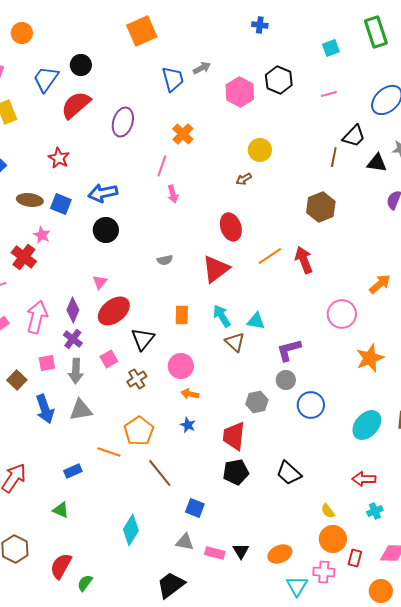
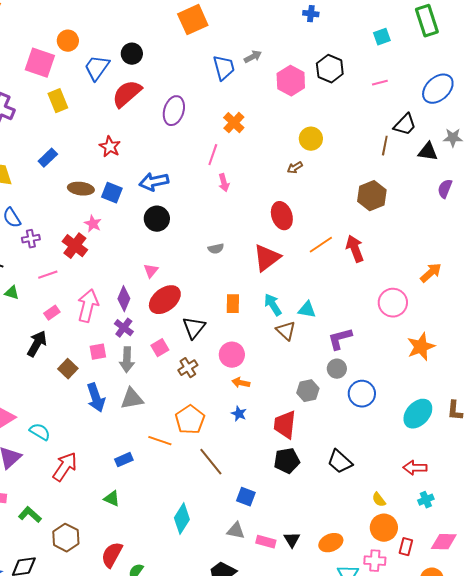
orange circle: (22, 33) -> (68, 41), moved

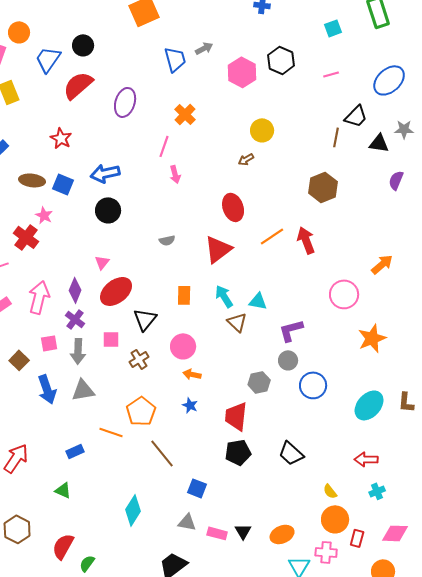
pink square: (160, 348) -> (111, 339), turned 30

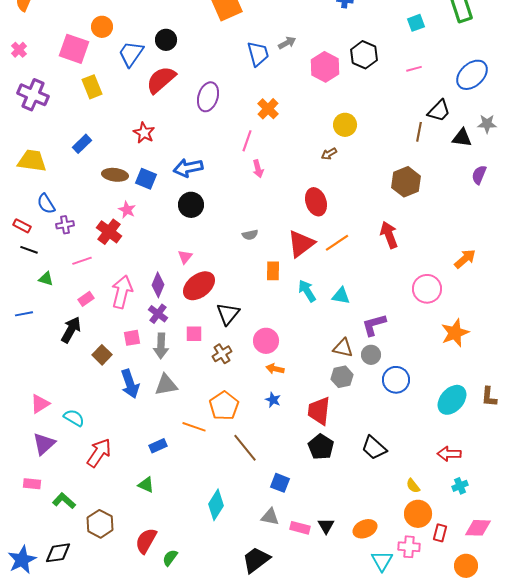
orange line: (272, 236) -> (337, 243), moved
orange rectangle: (184, 295) -> (273, 271), moved
brown triangle: (237, 322) -> (343, 348), moved, turned -30
black pentagon: (238, 452) -> (321, 447), turned -30

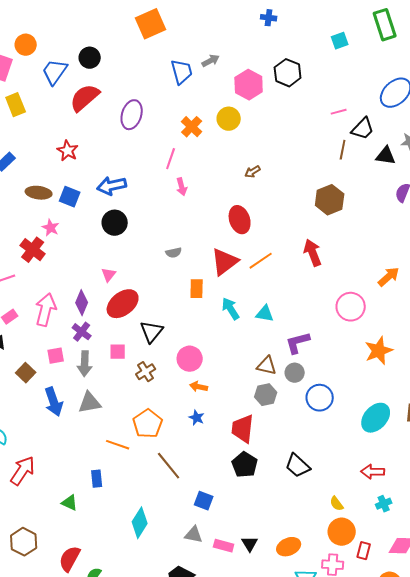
pink line: (414, 69) -> (339, 112), moved
yellow circle: (345, 125) -> (229, 119), moved
blue rectangle: (158, 446) -> (97, 479), moved, turned -72

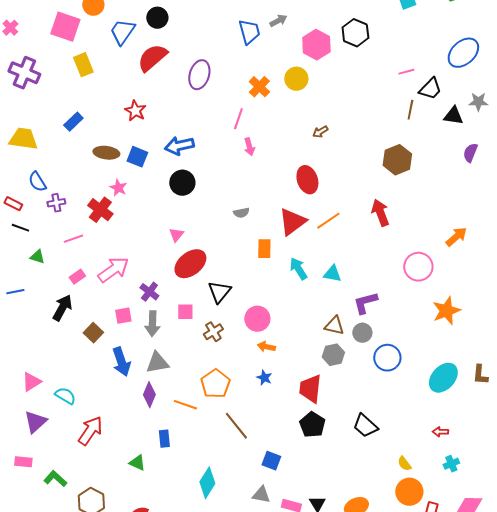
purple diamond: (82, 303) -> (149, 395), moved
pink arrow: (46, 310) -> (113, 270), turned 40
red arrow: (373, 472) -> (440, 432), size x0.7

